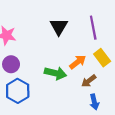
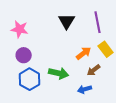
green arrow: (55, 73) -> (59, 73), moved
blue arrow: (94, 102) -> (85, 89), moved, turned 88

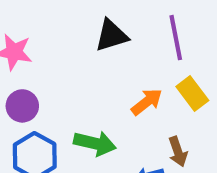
black triangle: (67, 21) -> (111, 35), turned 42
brown arrow: (94, 70) -> (178, 152), moved, turned -72

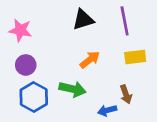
yellow rectangle: (192, 94) -> (135, 57), turned -60
orange arrow: (147, 102) -> (90, 60), moved

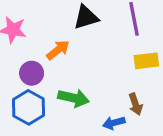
orange arrow: (90, 60) -> (58, 50), moved
purple circle: (26, 65) -> (32, 73), moved

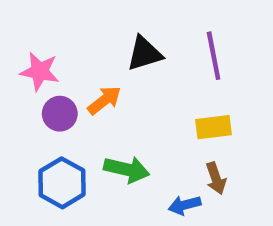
yellow rectangle: (146, 61) -> (214, 127), moved
purple circle: (32, 73) -> (60, 114), moved

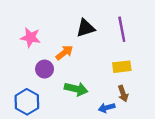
purple circle: (60, 114) -> (45, 69), moved
blue hexagon: (62, 183) -> (27, 102), moved

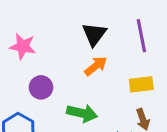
black triangle: (86, 28) -> (94, 34), turned -36
orange arrow: (64, 53) -> (96, 66), moved

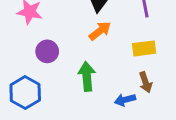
green arrow: (82, 113) -> (87, 76), turned -108

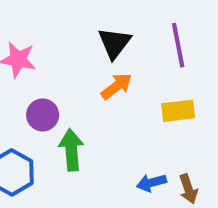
green arrow: (87, 76) -> (71, 150), moved
brown arrow: (146, 82) -> (188, 189), moved

